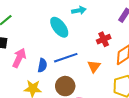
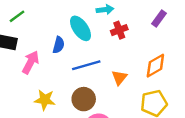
red cross: (104, 39) -> (119, 30), moved
blue semicircle: (42, 65) -> (59, 45), moved

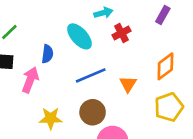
blue semicircle: (59, 45) -> (47, 54), moved

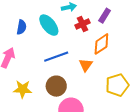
purple rectangle: (163, 15) -> (105, 16), moved
blue semicircle: (47, 54) -> (22, 27), moved
orange diamond: (165, 66) -> (101, 44), moved

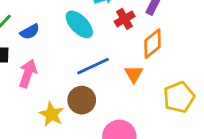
blue semicircle: (22, 27) -> (30, 32), moved, turned 56
brown circle: (56, 86) -> (82, 100), moved
yellow star: (23, 89) -> (51, 114), turned 30

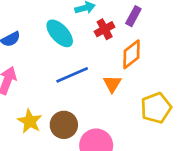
brown circle: (82, 100) -> (64, 125), moved

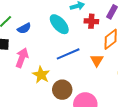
red cross: (105, 29) -> (91, 21), turned 32
yellow star: (30, 121) -> (41, 75), moved

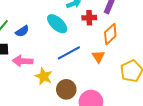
pink arrow: (22, 58) -> (23, 61), turned -102

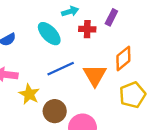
orange diamond: (110, 34) -> (123, 58), moved
orange triangle: (98, 57) -> (95, 75), size x1.5

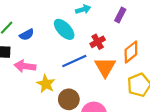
red cross: (87, 29) -> (98, 42), moved, turned -32

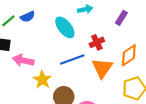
blue semicircle: (27, 35) -> (28, 17), moved

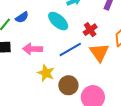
pink arrow: (23, 60) -> (33, 49), moved

